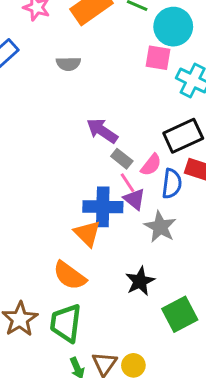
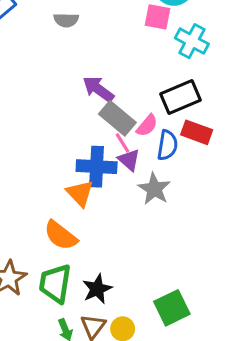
gray rectangle: (122, 159) -> (117, 118), size x1.6
black star: (140, 281) -> (97, 289), moved
green square: (180, 314) -> (172, 308), moved

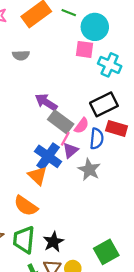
pink line: (122, 143) -> (65, 139), turned 64
purple triangle: (129, 160) -> (70, 150), turned 42
blue cross: (97, 167) -> (48, 156), turned 36

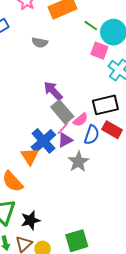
green line: (69, 13) -> (91, 26), moved

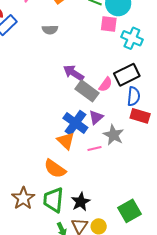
pink semicircle: (81, 120) -> (106, 84), moved
pink line: (63, 128) -> (95, 149), moved, turned 48
red rectangle: (112, 130) -> (140, 116), moved
blue semicircle: (92, 135) -> (134, 96), moved

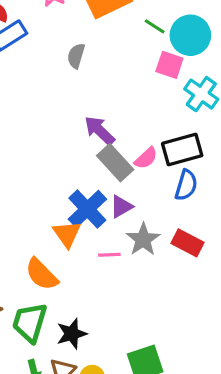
gray semicircle: (50, 30) -> (76, 56), turned 98
red rectangle: (140, 116) -> (188, 243), moved

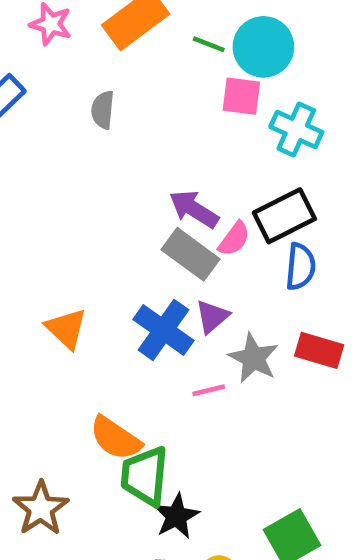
purple arrow: (100, 130) -> (194, 209), moved
orange triangle: (67, 234) -> (66, 329), moved
green trapezoid: (30, 322) -> (145, 476), moved

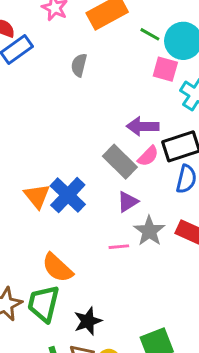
purple arrow: (194, 209) -> (143, 126), moved, turned -40
blue cross: (163, 330) -> (68, 195), moved
green trapezoid: (145, 476) -> (43, 304), moved

